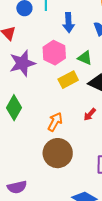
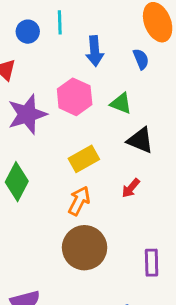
yellow rectangle: (68, 80) -> (84, 159), moved

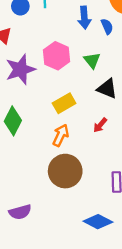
blue arrow: (95, 51) -> (84, 18), moved
green triangle: (121, 103) -> (92, 60), turned 30

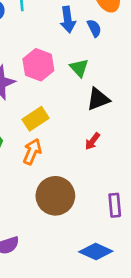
black triangle: (107, 89) -> (98, 99), turned -40
yellow rectangle: (64, 103) -> (35, 119), moved
orange arrow: (61, 135) -> (32, 152), moved

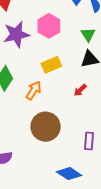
green triangle: (79, 68) -> (88, 35), moved
yellow rectangle: (35, 119) -> (51, 65), moved

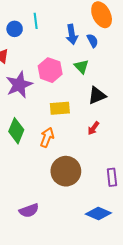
green triangle: (88, 35) -> (81, 67), moved
yellow rectangle: (51, 65) -> (60, 108), turned 30

